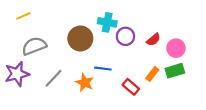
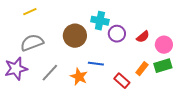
yellow line: (23, 16) -> (30, 12), moved

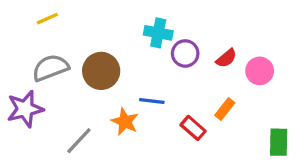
brown circle: (75, 36) -> (101, 71), moved
green rectangle: (163, 66) -> (279, 142), moved, turned -72
gray line: (50, 73) -> (79, 141), moved

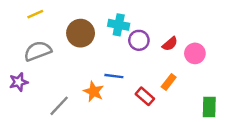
brown circle: (101, 71) -> (81, 33), moved
purple star: (25, 109) -> (19, 82), size x0.7

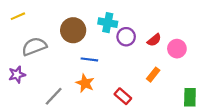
yellow line: (35, 14) -> (18, 16), moved
blue line: (114, 76) -> (89, 59), moved
red rectangle: (145, 96) -> (123, 96), moved

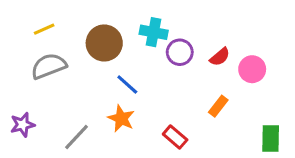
yellow line: (18, 16) -> (44, 29), moved
blue line: (89, 59) -> (127, 85), turned 35
purple star: (17, 75) -> (23, 125), moved

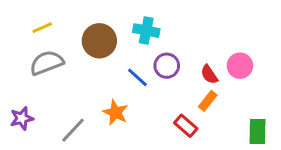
purple circle: (180, 52) -> (167, 66), moved
red semicircle: (220, 57) -> (209, 74), moved, turned 96
blue line: (127, 85) -> (137, 77), moved
red rectangle: (175, 137) -> (186, 126), moved

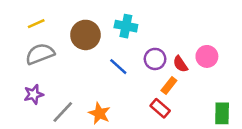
purple circle: (167, 66) -> (155, 59), moved
orange rectangle: (208, 101) -> (169, 86), moved
orange star: (115, 113) -> (99, 113), moved
purple star: (22, 118) -> (34, 94), moved

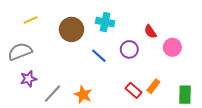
gray semicircle: (40, 54) -> (20, 52), moved
red semicircle: (180, 64) -> (150, 32), moved
orange rectangle: (169, 86) -> (153, 86), moved

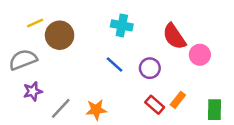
brown circle: (71, 29) -> (60, 35), moved
red semicircle: (150, 32) -> (174, 36), size x1.6
purple circle: (129, 49) -> (150, 68), moved
orange star: (83, 95) -> (96, 110), turned -30

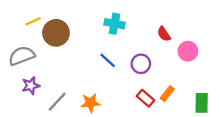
red semicircle: (174, 36) -> (164, 34), size x0.6

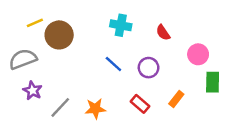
red semicircle: (164, 34) -> (163, 33), moved
purple star: (31, 86) -> (32, 91), turned -30
red rectangle: (145, 98) -> (140, 104), moved
green rectangle: (202, 103) -> (213, 82), moved

